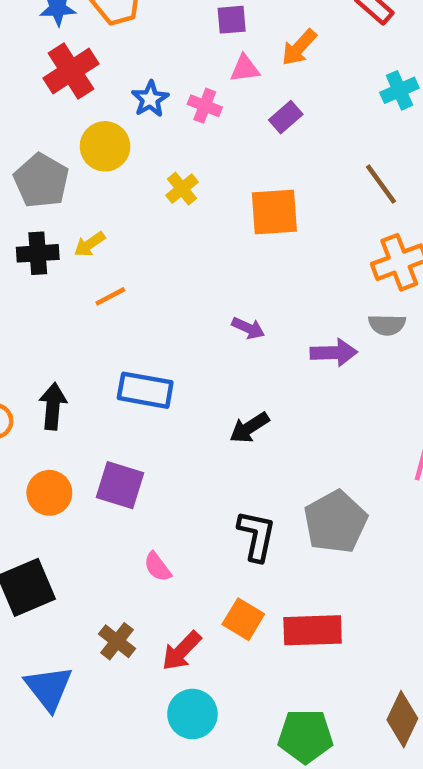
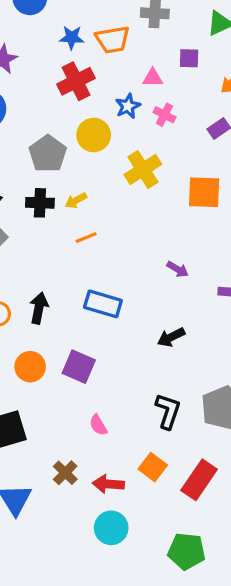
pink triangle: (245, 69) -> (153, 78), moved
yellow cross: (182, 189) -> (143, 169), size x1.6
red rectangle: (313, 630) -> (199, 480), turned -60
red arrow: (181, 651) -> (108, 484), turned 44

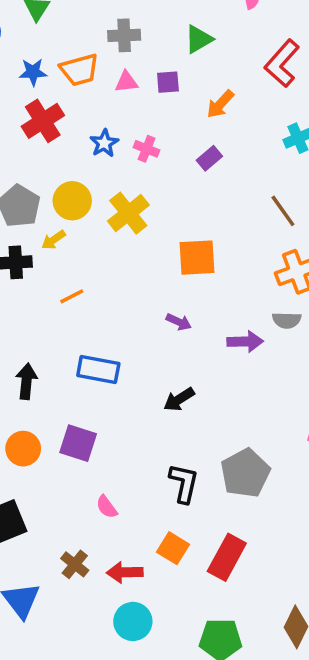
pink triangle: (153, 78) -> (126, 82), moved
yellow circle: (94, 135) -> (72, 201), moved
orange square: (204, 192) -> (197, 258), moved
yellow arrow: (76, 201) -> (53, 240), moved

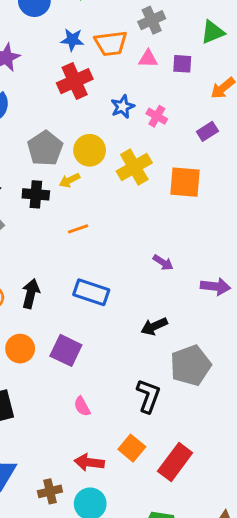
gray cross: (124, 35) -> (152, 20), turned -30
orange square: (197, 258) -> (185, 182), moved
gray pentagon: (245, 473) -> (191, 365), moved
brown cross: (75, 564) -> (50, 491), moved, turned 30

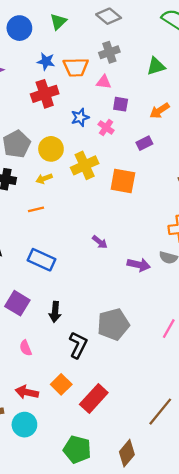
purple square: (182, 64) -> (121, 104), moved
yellow arrow: (70, 180) -> (44, 179), moved
black arrow: (154, 326) -> (55, 312), moved, turned -66

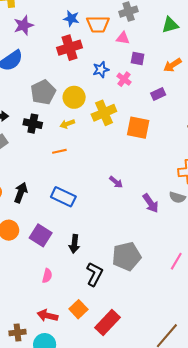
purple arrow: (139, 265) -> (151, 203), turned 42
pink semicircle: (26, 348) -> (47, 276), turned -144

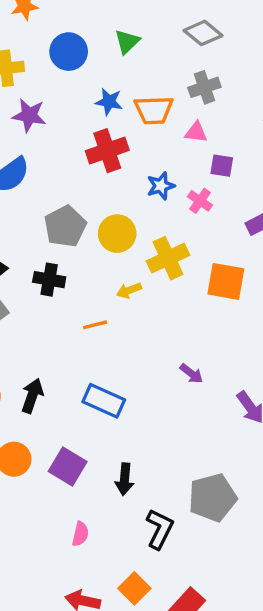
purple star: (24, 25) -> (29, 115), turned 30
yellow arrow: (67, 124) -> (129, 290), moved

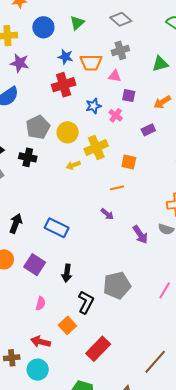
orange square: (226, 281) -> (129, 162), size x0.7
orange line: (95, 325) -> (117, 188), moved
orange square: (134, 588) -> (67, 325), moved

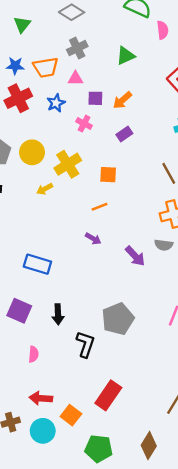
orange arrow: (162, 102) -> (122, 100), moved
blue star: (93, 106) -> (56, 103), moved
orange square: (67, 325) -> (71, 415), moved

